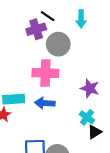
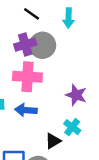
purple cross: (36, 29) -> (25, 44), moved
black triangle: (95, 132) -> (53, 141), moved

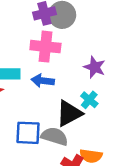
black triangle: (53, 141) -> (69, 113), size x1.6

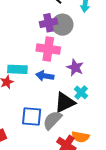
purple star: (95, 67) -> (75, 68), moved
gray semicircle: (54, 136) -> (52, 120), turned -65

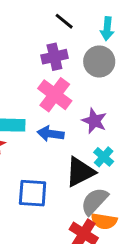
gray circle: (62, 25) -> (99, 61), moved
pink cross: (48, 49) -> (55, 95), turned 30
gray semicircle: (52, 120) -> (95, 201), moved

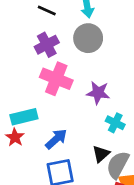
blue arrow: (51, 134) -> (56, 139), moved, turned 145
black triangle: (80, 172) -> (101, 154), moved, size x0.6

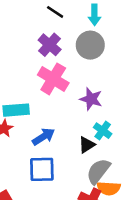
purple cross: (47, 45) -> (50, 45), turned -30
black triangle: (101, 154) -> (87, 145), moved

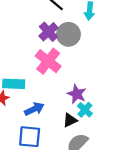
gray circle: (90, 45) -> (68, 34), moved
purple star: (91, 99) -> (77, 94), moved

